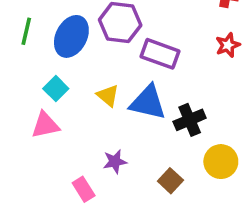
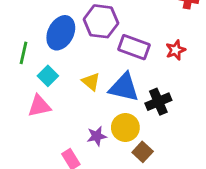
green line: (26, 31) -> (23, 53), moved
red star: (228, 45) -> (176, 50), moved
yellow circle: (221, 162) -> (125, 127), moved

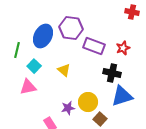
blue triangle: (124, 87) -> (122, 96), moved, turned -30
black cross: (158, 102) -> (112, 73), moved, turned 36

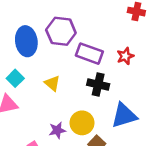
blue ellipse: (43, 36) -> (26, 41), turned -35
black cross: (112, 73) -> (98, 85), moved

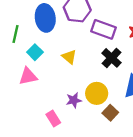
black cross: (98, 85) -> (112, 58), turned 30

